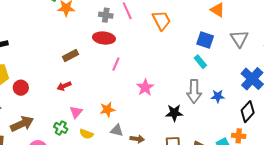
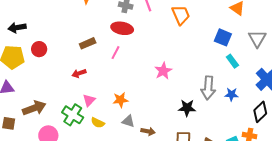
cyan rectangle: (200, 62) -> (232, 61), moved
pink line: (116, 64) -> (115, 53), moved
pink star: (145, 87) -> (163, 71), moved
red circle: (21, 88) -> (39, 49), moved
green cross: (61, 128) -> (73, 115), size x1.5

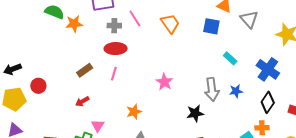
blue square: (223, 37) -> (211, 26), moved
gray triangle: (257, 39) -> (249, 19), moved
orange star: (120, 100) -> (134, 112), moved

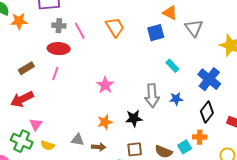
pink line: (135, 18) -> (80, 31), moved
blue square: (211, 26) -> (156, 33), turned -30
red arrow: (82, 101) -> (22, 99), size x1.6
orange star: (134, 112) -> (105, 122), moved

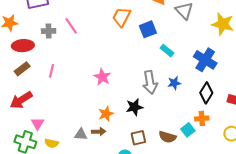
gray cross: (59, 26) -> (49, 31), moved
orange trapezoid: (115, 27) -> (122, 17), moved, turned -115
blue square: (156, 33) -> (148, 29), moved
red ellipse: (59, 49) -> (23, 46), moved
brown arrow: (99, 147) -> (99, 132), moved

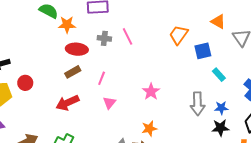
black star: (134, 107) -> (220, 128), moved
pink triangle: (38, 124) -> (109, 103), moved

